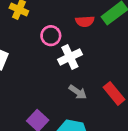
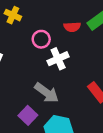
gray arrow: (78, 92) -> (47, 93), moved, size x1.5

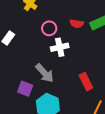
purple square: (28, 115) -> (25, 89), turned -35

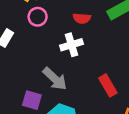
red semicircle: (77, 24) -> (82, 18), moved
pink circle: (49, 28) -> (38, 17), moved

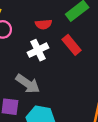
red rectangle: (108, 85) -> (72, 45), moved

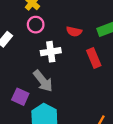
white cross: (38, 50) -> (51, 52), moved

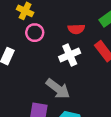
white cross: (51, 52) -> (70, 55), moved

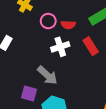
pink circle: (35, 33) -> (48, 21), moved

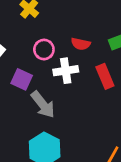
pink circle: (48, 21) -> (44, 50), moved
purple square: (29, 93) -> (22, 79), moved

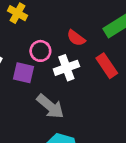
red semicircle: (81, 44) -> (76, 38), turned 36
purple square: (22, 79) -> (23, 73), moved

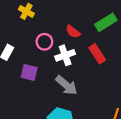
purple square: (23, 73) -> (29, 72), moved
gray arrow: (50, 106) -> (66, 85), moved

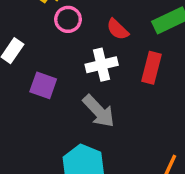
pink circle: (44, 42) -> (68, 19), moved
red rectangle: (97, 54) -> (152, 68), turned 42

